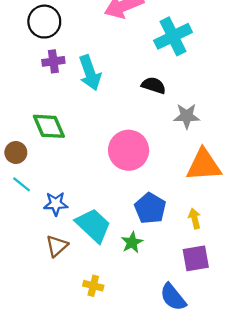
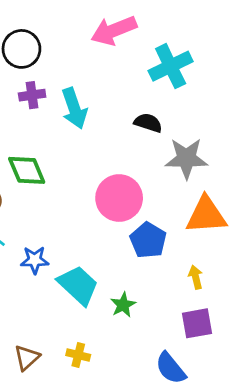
gray star: (187, 116) -> (186, 158), size x1.4
blue pentagon: (150, 208) -> (148, 240), moved
brown triangle: (57, 246) -> (27, 358), moved

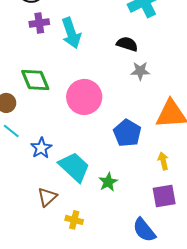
gray star: (186, 158) -> (140, 71), moved, size x0.6
pink circle: (119, 198) -> (84, 97), moved
blue star: (35, 260) -> (41, 148), turned -30
brown triangle: (27, 358) -> (47, 197), moved

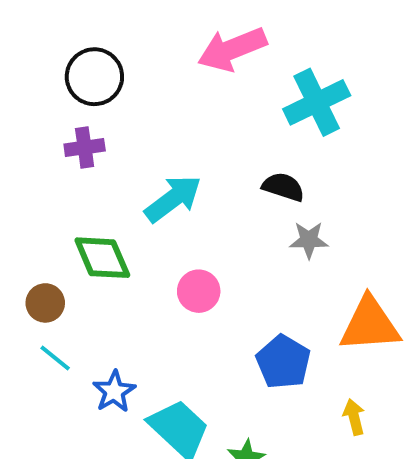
purple cross: (39, 23) -> (85, 148), moved
cyan arrow: (71, 33) -> (173, 199), moved, turned -108
pink circle: (84, 97) -> (199, 291), size x0.6

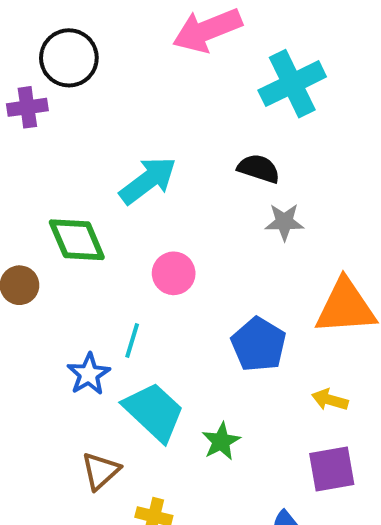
purple cross: (85, 148) -> (27, 107), moved
cyan line: (55, 358) -> (132, 341), moved, turned 68
yellow arrow: (354, 417) -> (330, 400), turned -60

